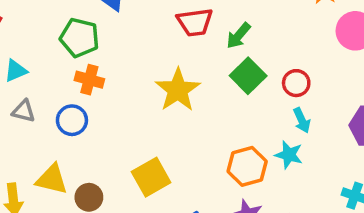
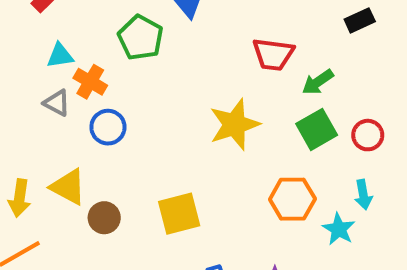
orange cross: (89, 80) -> (90, 82), moved
red circle: (296, 83) -> (368, 135), moved
orange hexagon: (247, 166) -> (292, 199), moved

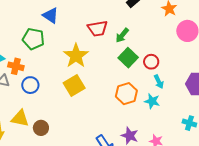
yellow star: (234, 125) -> (76, 56), moved
red circle: (368, 135) -> (151, 62), moved
yellow square: (179, 214) -> (74, 85), moved

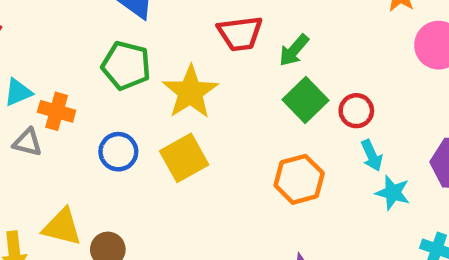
green pentagon: (33, 39) -> (126, 66), moved
blue circle: (30, 85) -> (118, 152), moved
cyan star: (152, 101) -> (393, 193), moved

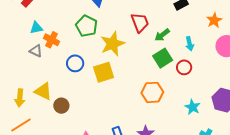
red trapezoid: (240, 33) -> (140, 22), turned -115
cyan arrow: (372, 155) -> (190, 44), moved

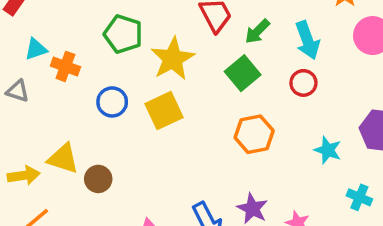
cyan arrow: (190, 44) -> (307, 40), size x1.5
gray triangle: (36, 51) -> (18, 91), moved
green square: (163, 58) -> (243, 73), moved
yellow arrow: (20, 98) -> (24, 175), turned -96

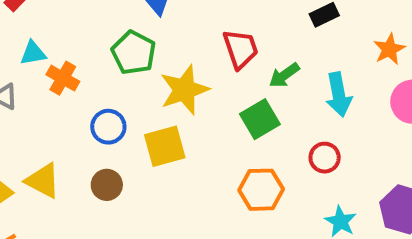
red circle: (303, 83) -> (325, 158), moved
brown circle: (98, 179) -> (107, 185), moved

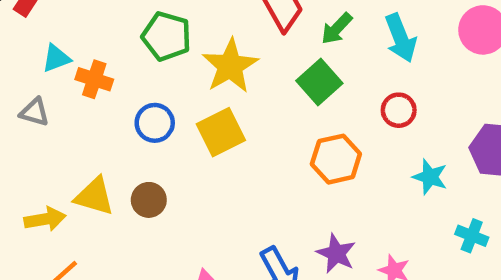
brown circle: (107, 185) -> (149, 200), moved

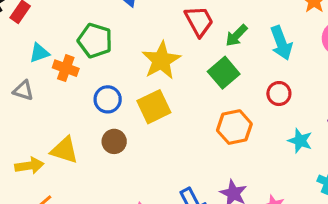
green pentagon: (166, 36) -> (95, 41), moved
brown circle: (149, 200) -> (114, 141), moved

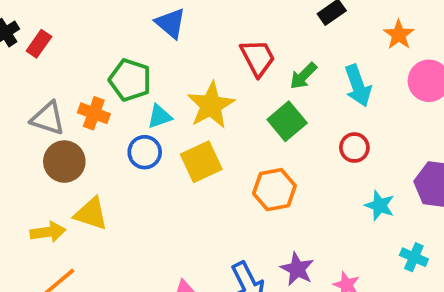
cyan triangle: (39, 53) -> (160, 116), moved
gray triangle: (23, 90) -> (48, 118), moved, size x1.4
orange hexagon: (234, 127) -> (274, 190), moved
brown circle: (114, 141) -> (64, 162), moved, size x1.4

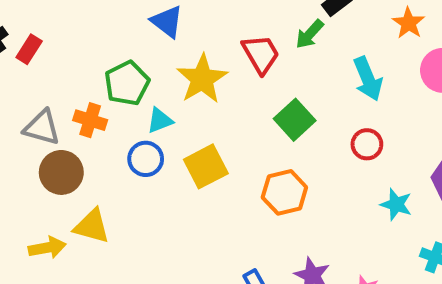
green arrow: (303, 76) -> (310, 34), moved
green pentagon: (130, 80) -> (127, 83), turned 30
yellow star: (211, 105) -> (202, 79), moved

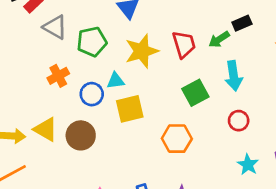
cyan arrow: (368, 79) -> (234, 76), moved
orange cross: (90, 120) -> (58, 76), moved, turned 30
cyan triangle: (160, 120) -> (116, 81), moved
gray triangle: (42, 128) -> (55, 27), moved
brown circle: (61, 172) -> (81, 135), moved

